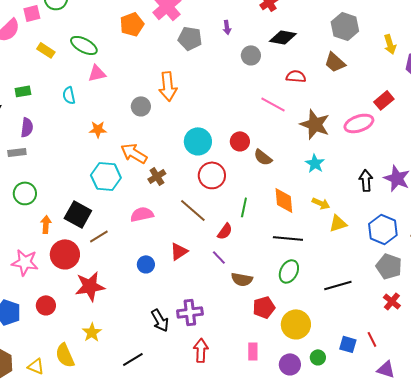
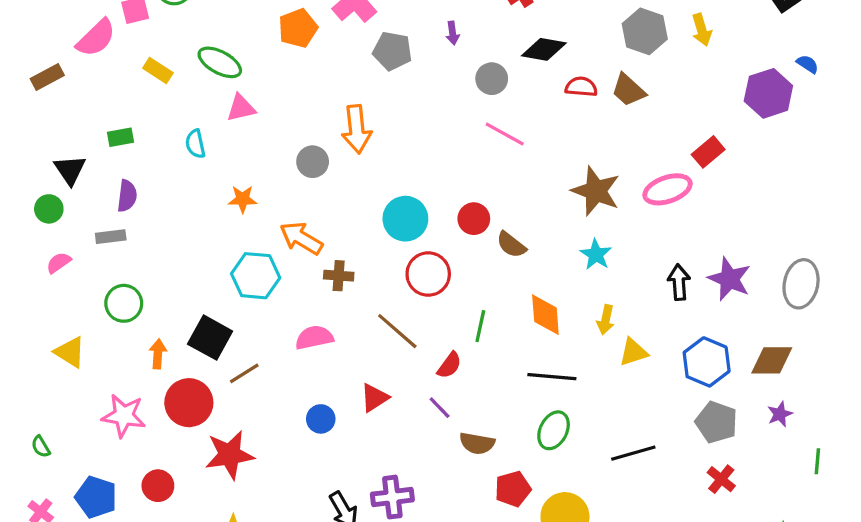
yellow arrow: (390, 44) -> (702, 30), moved
red semicircle: (296, 76) -> (581, 87), moved
pink line: (273, 104) -> (505, 134), moved
brown cross: (157, 176) -> (339, 276), turned 36
yellow arrow: (321, 203) -> (606, 320), turned 78

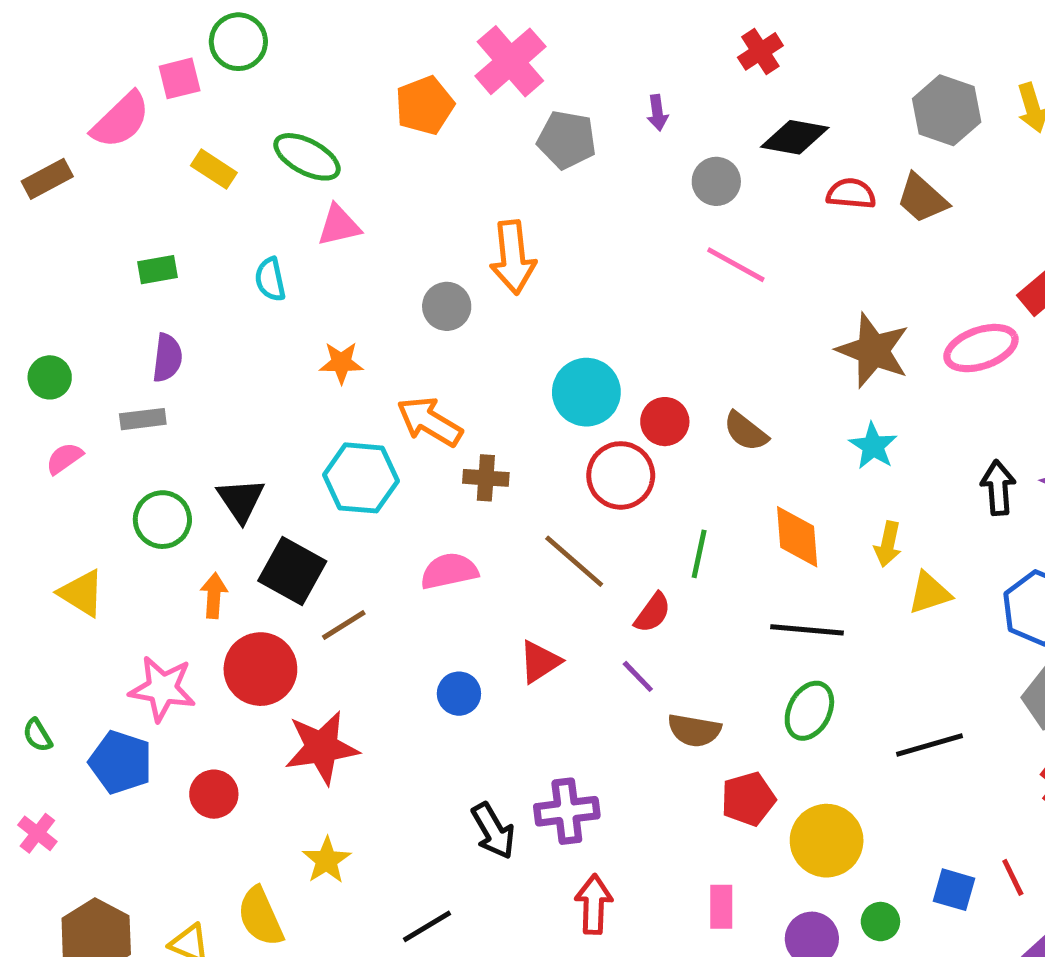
black triangle: (70, 170) -> (241, 500), moved
red circle: (474, 219) -> (665, 422), moved
blue pentagon: (96, 497) -> (121, 762), moved

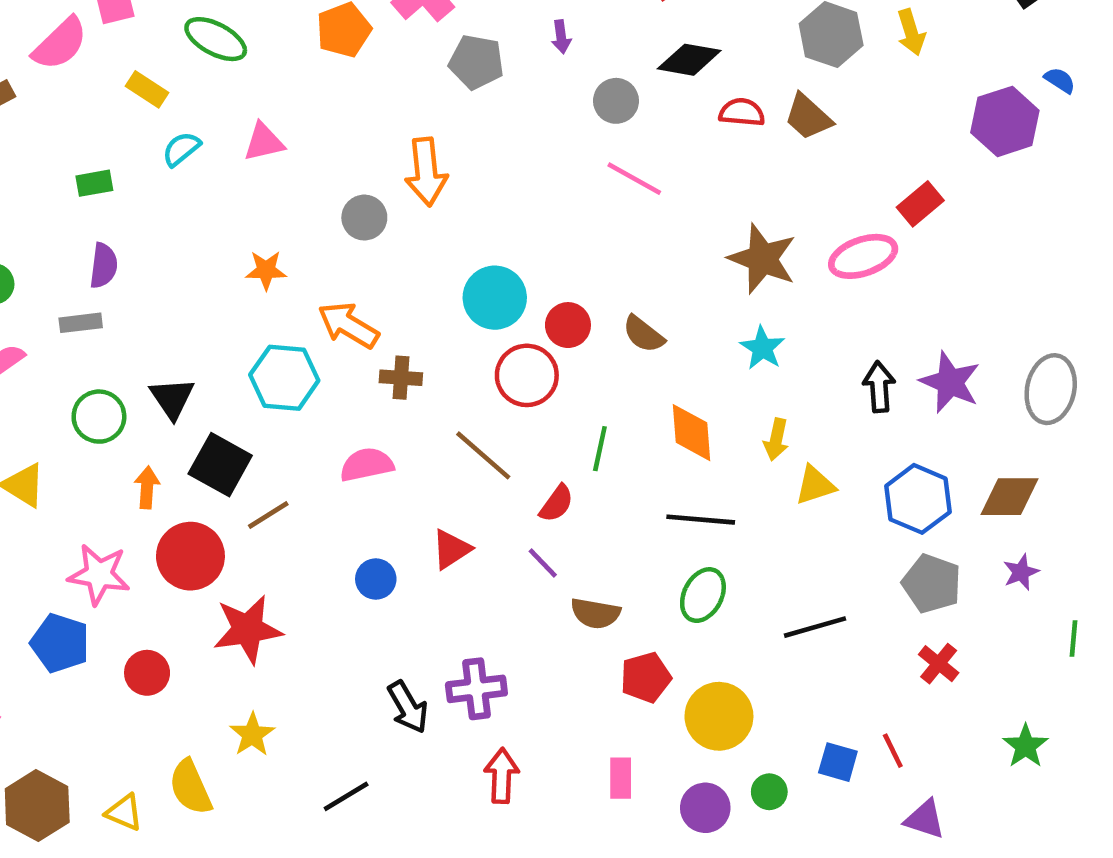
green ellipse: (307, 157) -> (216, 39), moved
cyan semicircle: (270, 279) -> (181, 149), moved, turned 63

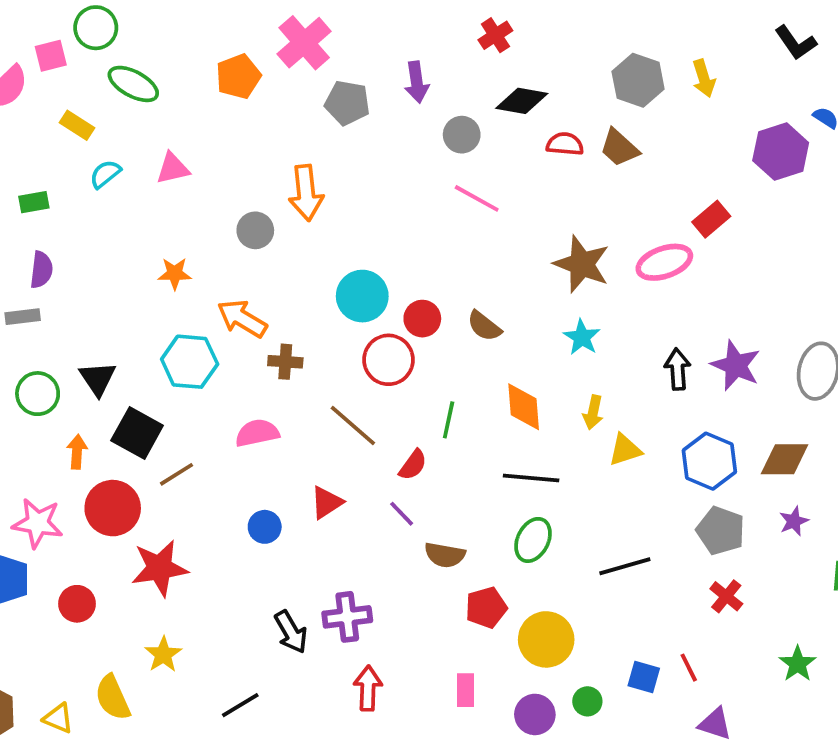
purple arrow: (561, 37) -> (417, 82), size x1.5

